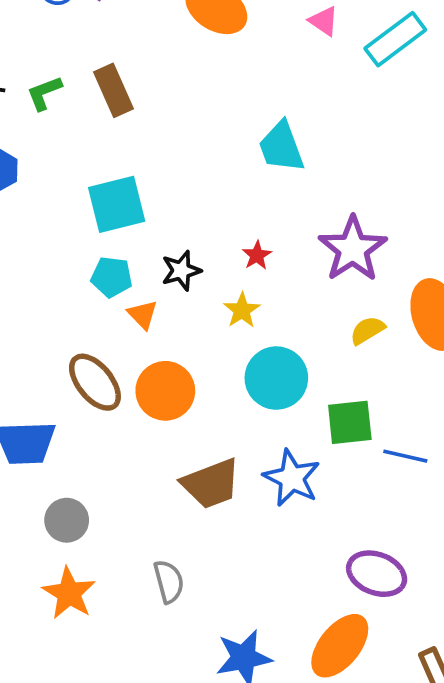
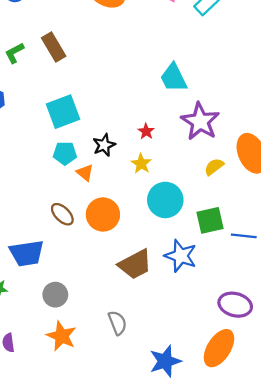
cyan trapezoid: (281, 147) -> (174, 78), moved
brown ellipse: (95, 382) -> (62, 214), size x0.7

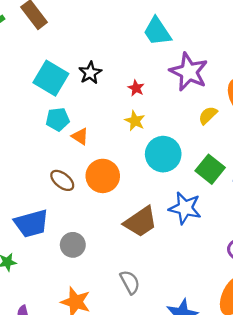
cyan square: (63, 112) -> (51, 78), turned -32
black star: (104, 145) -> (90, 73), moved
green square: (210, 220) -> (210, 169), turned -32
gray circle: (55, 295) -> (73, 245), moved

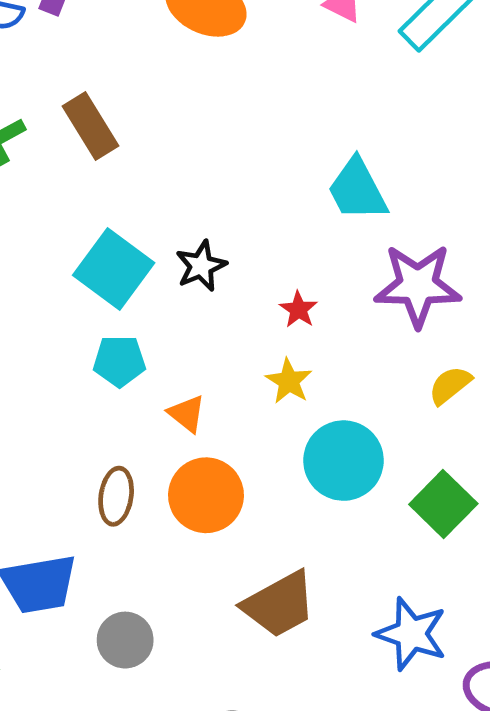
purple star: (189, 72) -> (418, 285), turned -30
orange triangle: (80, 136) -> (187, 414), moved
brown ellipse: (62, 180) -> (116, 496), turned 55
blue star: (185, 208) -> (411, 634), moved

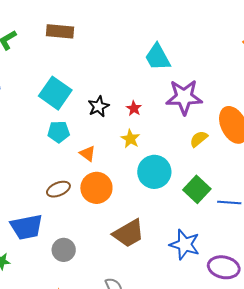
brown rectangle: (90, 126) -> (60, 31), moved, turned -52
black star: (201, 266) -> (99, 106), moved
brown ellipse: (116, 496) -> (58, 189), turned 60

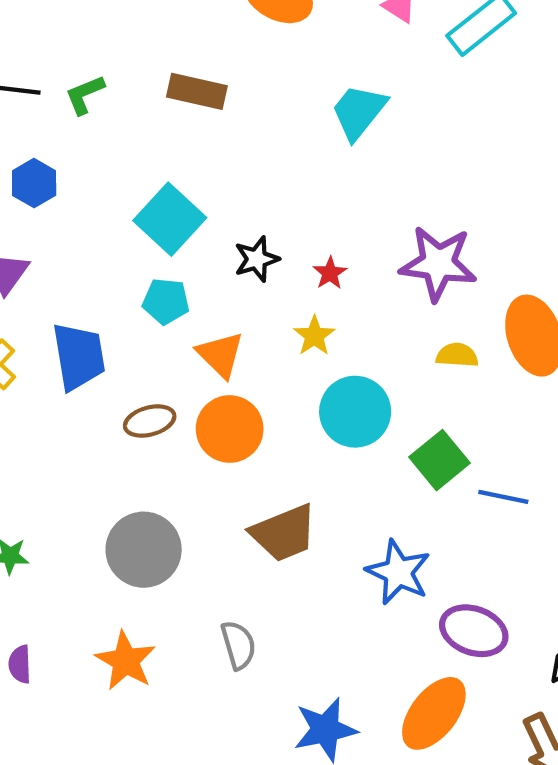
cyan trapezoid: (158, 57) -> (359, 112), moved, turned 60
yellow semicircle: (199, 139) -> (457, 355), turned 36
orange triangle: (88, 153) -> (220, 355), size x1.4
blue trapezoid: (27, 227) -> (79, 356), moved, turned -96
gray circle: (64, 250) -> (144, 550), size x1.5

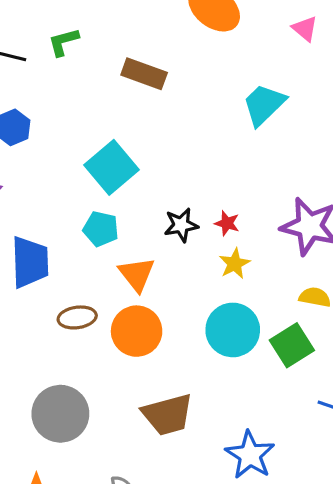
green L-shape: (85, 95) -> (63, 42), moved
black star: (257, 259) -> (181, 225), moved
red star: (330, 273) -> (227, 223), turned -30
yellow star: (314, 336) -> (235, 264), moved
green square: (439, 460) -> (292, 345), moved

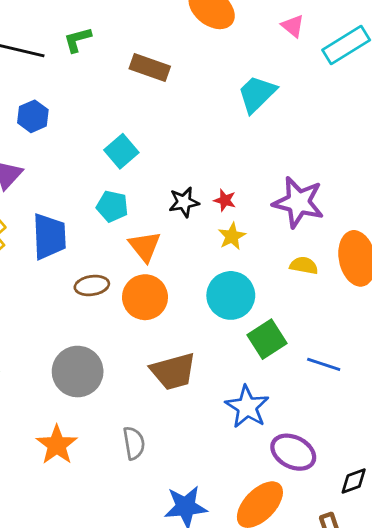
cyan square: (112, 167) -> (121, 151), size x0.7
green square: (292, 345) -> (267, 339), moved

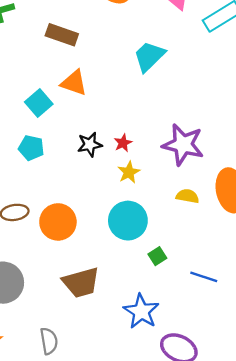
red star: (225, 200) -> (123, 143), turned 30
orange triangle: (145, 246) -> (74, 83), moved, turned -32
green square: (267, 339) -> (157, 256), size x0.6

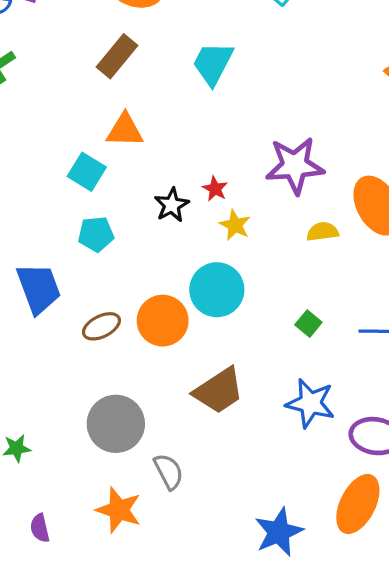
brown rectangle: (62, 35) -> (117, 56), moved, turned -52
cyan circle: (128, 221) -> (217, 290), moved
gray semicircle: (49, 341) -> (169, 472), moved

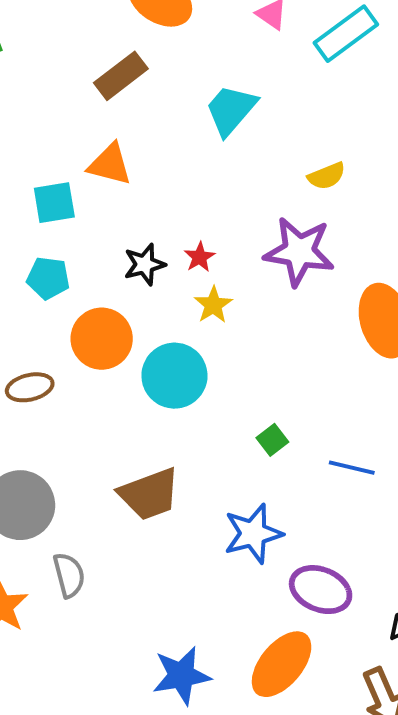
cyan square: (87, 172) -> (54, 203), turned 36
yellow semicircle: (323, 232) -> (327, 176), moved, turned 152
orange circle: (163, 321) -> (102, 339), moved
blue star: (310, 403) -> (253, 534), turned 30

